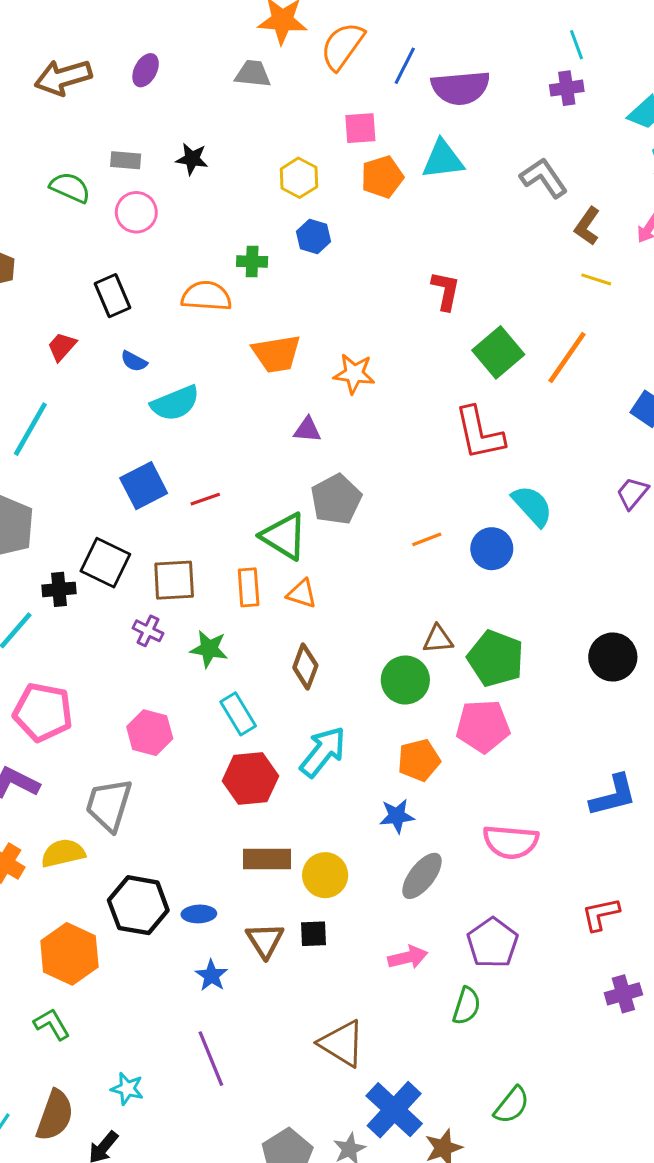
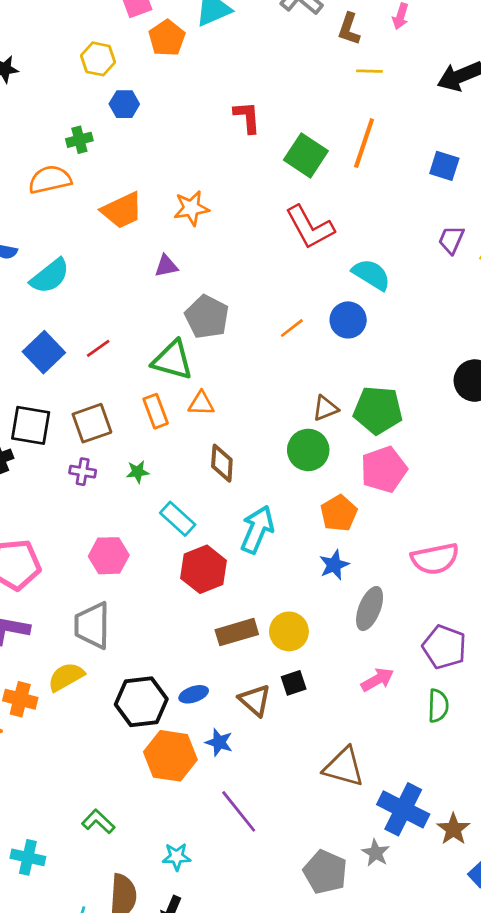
green star: (209, 649) -> (138, 472), size x0.7
orange hexagon: (69, 954) -> (170, 756), moved

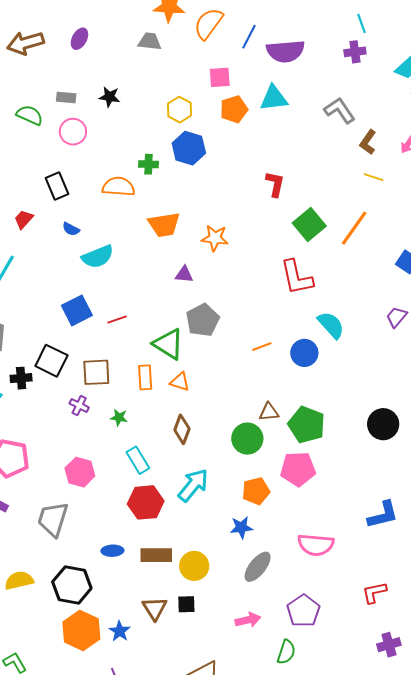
blue hexagon: (124, 104) -> (189, 148), size x1.5
yellow semicircle: (66, 677) -> (19, 580), moved
blue ellipse: (194, 694) -> (112, 551), moved

